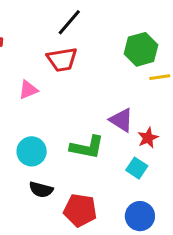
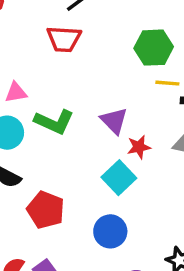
pink triangle: (28, 90) -> (16, 92), moved
green L-shape: (87, 147) -> (54, 122), moved
cyan square: (137, 168) -> (119, 178), size x1.4

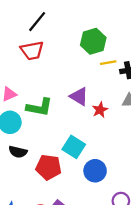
cyan square: (119, 178) -> (74, 147), moved

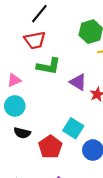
green L-shape: (39, 107) -> (49, 66), moved
red pentagon: (49, 167) -> (50, 147), turned 30

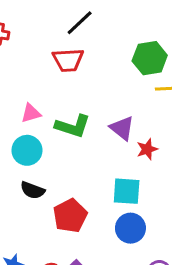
green L-shape: (49, 66) -> (73, 126), moved
cyan square: (73, 128) -> (127, 191), moved, turned -36

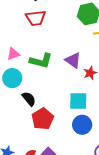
black semicircle: (33, 190) -> (29, 99), moved, turned -147

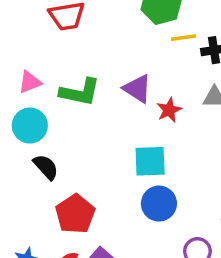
black semicircle: (29, 99) -> (46, 167), moved
red pentagon: (43, 119) -> (75, 214), moved

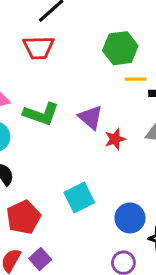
cyan square: (150, 161) -> (79, 198), moved, turned -32
blue circle: (159, 204) -> (130, 218), moved

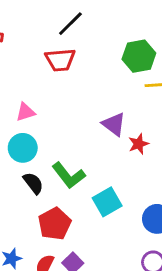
green L-shape: (41, 114) -> (69, 175), moved, turned 36

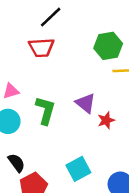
green L-shape: (69, 175) -> (45, 110), moved, turned -128
black semicircle: (33, 183) -> (16, 163), moved

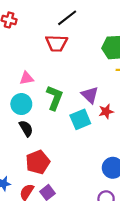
black semicircle: (16, 163) -> (26, 128), moved
cyan square: (78, 169) -> (80, 119), moved

